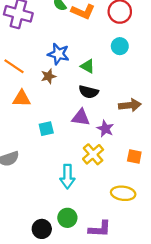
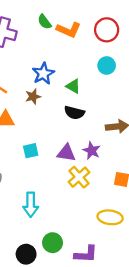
blue star: (58, 54) -> (43, 74), turned 30
purple triangle: (81, 117) -> (66, 153), moved
cyan arrow: (67, 177) -> (31, 205), moved

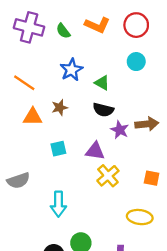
green semicircle: (44, 22) -> (63, 31), moved
brown star: (33, 97) -> (60, 107), moved
purple star: (92, 151) -> (120, 130), moved

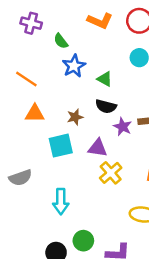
purple cross: (29, 27) -> (31, 23), size x0.7
green semicircle: (63, 31) -> (61, 41), moved
brown star: (60, 107) -> (75, 117), moved
cyan square: (58, 149) -> (61, 146), size x1.5

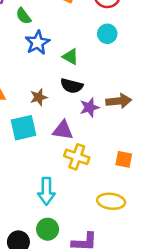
purple star: (123, 127) -> (89, 107), turned 30
yellow cross: (111, 173) -> (77, 157), turned -30
cyan arrow: (61, 201) -> (46, 191), moved

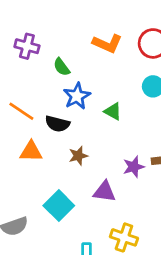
black semicircle: (72, 86) -> (57, 124), moved
cyan square: (23, 128) -> (59, 206), moved, turned -32
yellow cross: (77, 157) -> (124, 237), moved

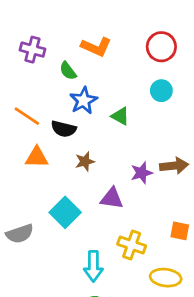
orange L-shape: (107, 43) -> (96, 47), moved

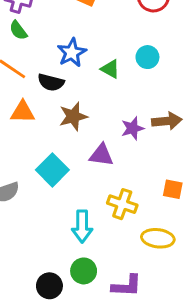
green semicircle: (68, 71) -> (18, 30), moved
cyan circle: (161, 91) -> (147, 57), moved
brown star: (85, 161) -> (73, 116), size x1.4

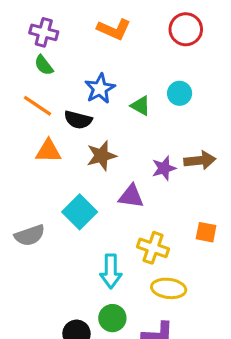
yellow ellipse: (158, 238) -> (169, 288), moved

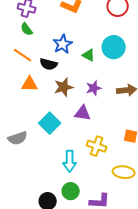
cyan circle: (180, 93) -> (114, 47), size x1.5
purple star: (164, 168) -> (94, 88), moved
yellow ellipse: (169, 288) -> (124, 172), moved

